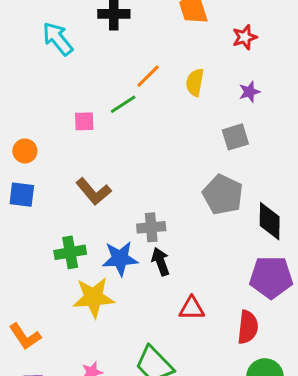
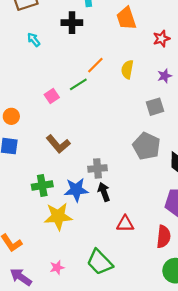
cyan arrow: (58, 39) -> (34, 40), size x0.6
pink square: (84, 121) -> (52, 96), turned -32

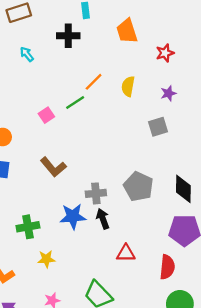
gray pentagon: (146, 146) -> (138, 187), moved
green cross: (42, 185) -> (28, 227), moved
yellow star: (58, 216) -> (46, 259), moved, size x0.6

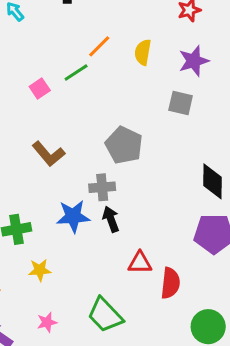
purple star: (168, 93) -> (194, 61), size x1.5
gray square: (158, 127) -> (181, 103), turned 30
gray pentagon: (138, 187) -> (124, 145), moved
red semicircle: (167, 267) -> (170, 283), moved

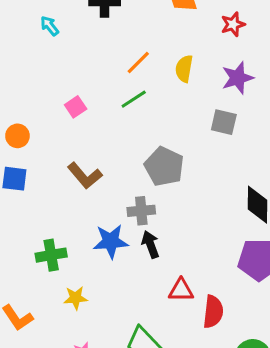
green line: (76, 73) -> (134, 99), moved

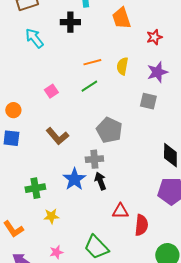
cyan arrow: (50, 26) -> (34, 38), size x1.5
orange line: (138, 63) -> (92, 62), turned 30
blue star: (111, 241) -> (74, 179), turned -30

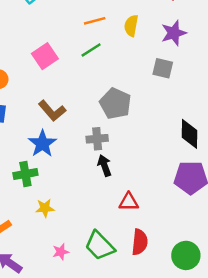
pink square: (51, 91) -> (45, 56), size x1.5
blue star: (74, 179) -> (42, 144), moved
red semicircle: (141, 225) -> (140, 242), moved
pink star: (56, 252) -> (61, 252), moved

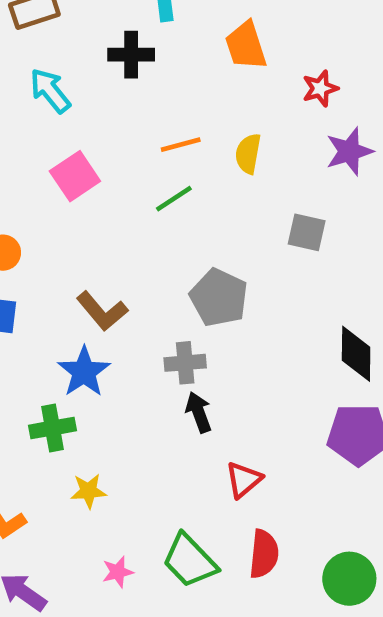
purple star: (174, 33) -> (349, 151), moved
pink square: (45, 56) -> (75, 176), moved
red triangle: (129, 202) -> (244, 480), turned -40

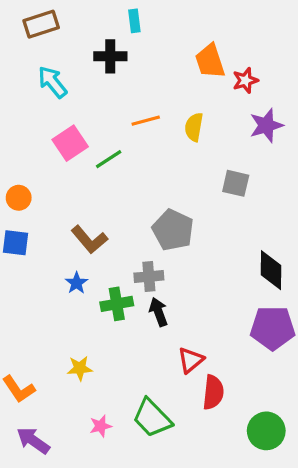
orange trapezoid: (246, 46) -> (210, 61), moved
green line: (174, 199) -> (109, 159), moved
blue star: (84, 372) -> (77, 283), size x0.6
green cross: (52, 428) -> (117, 304), moved
red semicircle: (264, 554) -> (213, 392), moved

